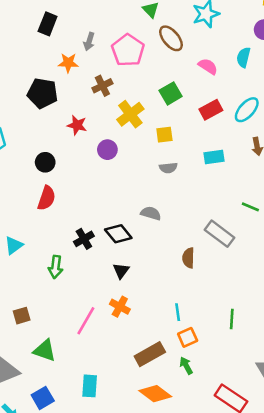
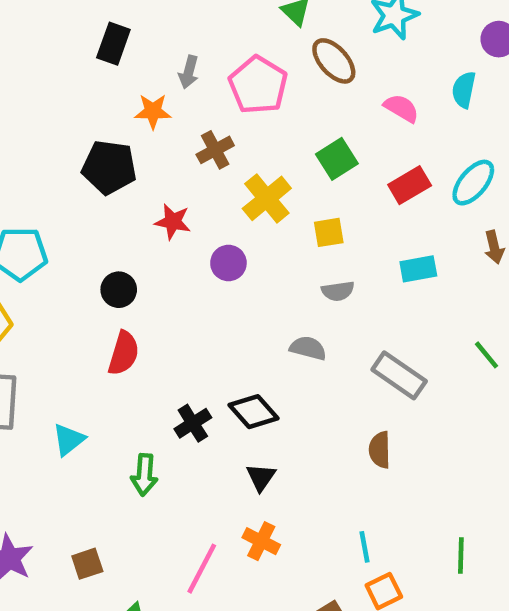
green line: (250, 207) -> (487, 355), turned 30
gray semicircle: (151, 213) -> (308, 348), moved
gray rectangle: (219, 234) -> (399, 375), moved

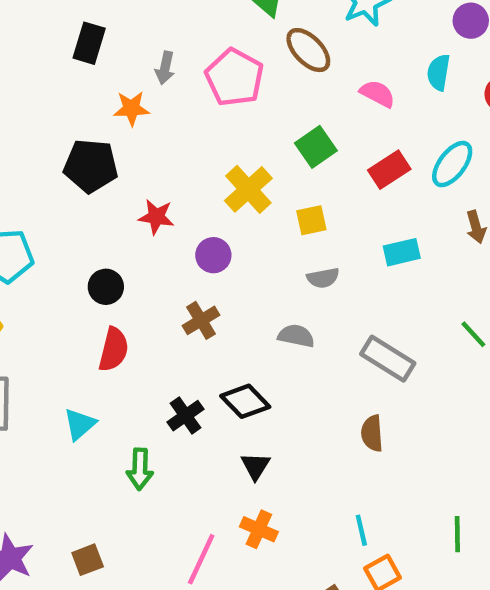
brown cross: (215, 150) -> (201, 320), moved
cyan triangle: (69, 440) -> (80, 424), moved

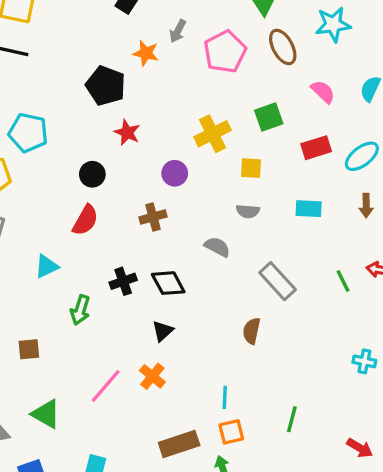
red star: (156, 217) -> (127, 133), moved
brown square: (88, 560) -> (29, 349), moved

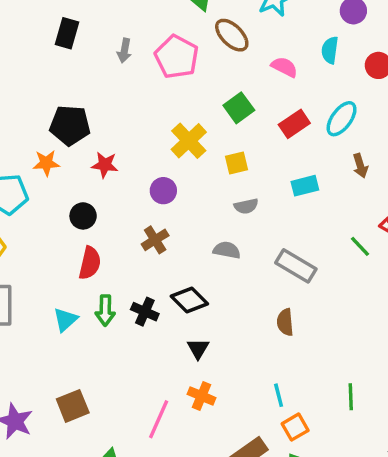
orange star: (146, 53) -> (46, 163), moved
black cross: (123, 281) -> (145, 312), turned -30
green arrow: (80, 310) -> (105, 310), moved
brown square: (29, 349) -> (73, 406), size x1.4

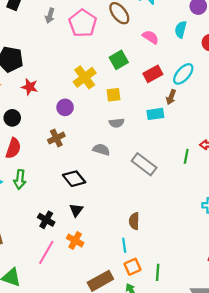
brown arrow: (360, 166) -> (171, 97), moved, turned 32
green line: (360, 246) -> (186, 156), turned 48
black cross: (145, 312) -> (46, 220), moved
brown semicircle: (285, 322) -> (134, 221), moved
green line: (351, 397) -> (158, 272), moved

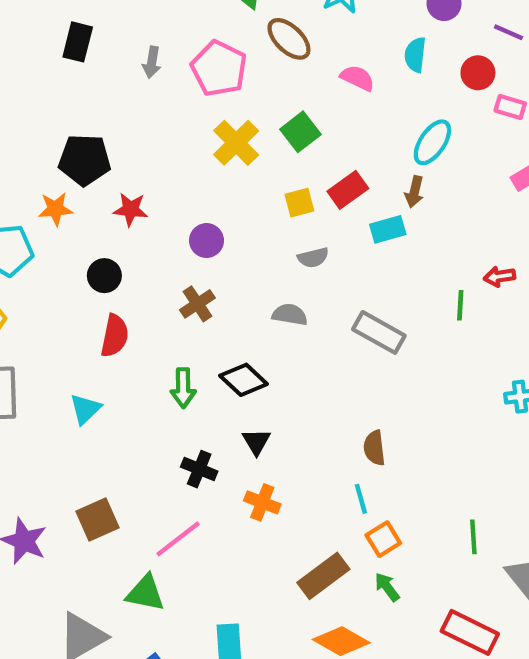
red rectangle: (153, 74) -> (348, 190), moved
yellow cross: (85, 77) -> (236, 143), moved
green arrow: (20, 179) -> (183, 388), moved
pink line: (46, 252) -> (178, 539), moved, turned 30
green line: (158, 272) -> (473, 537), moved

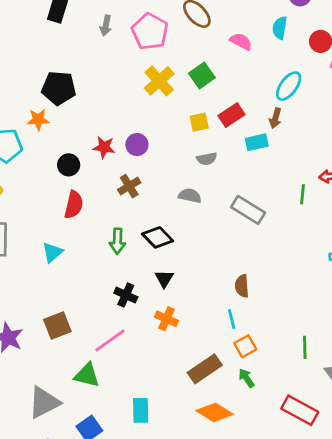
red star: (131, 209) -> (104, 147), moved

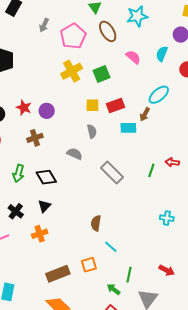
gray semicircle: (207, 159) -> (92, 131), turned -104
orange cross: (166, 319) -> (40, 234), turned 35
cyan line: (232, 319) -> (111, 247), moved, turned -48
green arrow: (246, 378) -> (114, 289), moved, turned -32

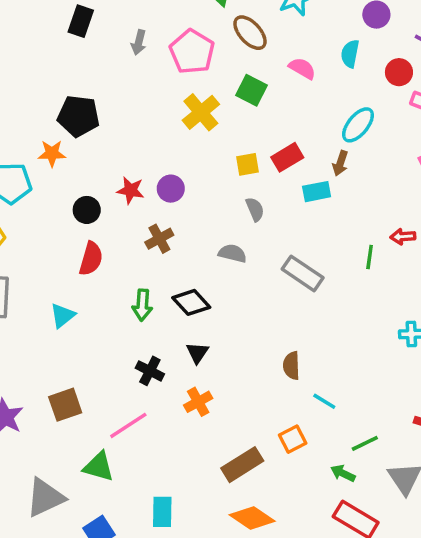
green square: (102, 74) -> (252, 90), moved, turned -30
green line: (129, 275) -> (365, 443), turned 63

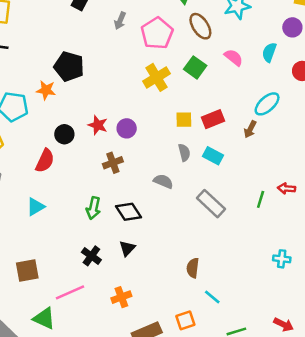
cyan rectangle: (317, 192) -> (213, 156), moved, turned 30
red semicircle: (91, 259) -> (45, 161), moved
orange cross: (198, 402) -> (121, 297), moved

